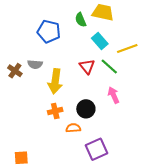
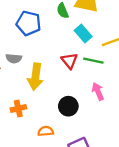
green line: (109, 66) -> (93, 61), turned -30
orange cross: (55, 111) -> (18, 108), moved
orange semicircle: (73, 128) -> (46, 131), moved

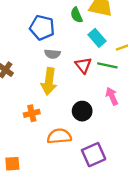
gray semicircle: (14, 58) -> (52, 54), moved
orange semicircle: (46, 131) -> (59, 136), size x1.5

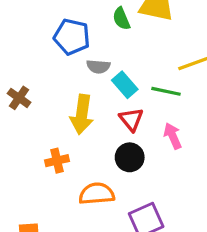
cyan rectangle: (97, 38) -> (125, 85), moved
gray semicircle: (52, 54) -> (98, 67), moved
red triangle: (83, 65) -> (131, 119), moved

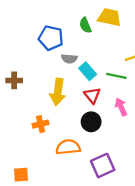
brown cross: (19, 98) -> (14, 80), turned -35

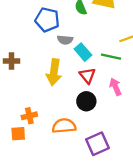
orange cross: (41, 124) -> (29, 116), moved
orange square: (21, 175) -> (18, 134), moved

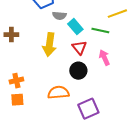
orange cross: (29, 116) -> (16, 81), moved

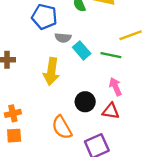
red triangle: (79, 48) -> (111, 111), moved, turned -42
orange semicircle: (58, 93) -> (62, 127), turned -115

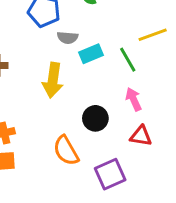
cyan rectangle: (82, 50) -> (91, 54), turned -72
green line: (111, 55) -> (128, 60), turned 48
red triangle: (111, 111) -> (141, 136), moved

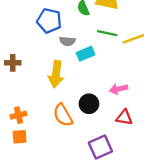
green line: (128, 60) -> (107, 33), moved, turned -48
pink arrow: (134, 99) -> (119, 89), turned -78
orange semicircle: (66, 151) -> (63, 115), moved

